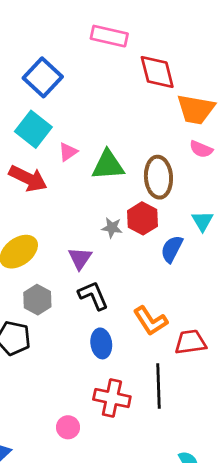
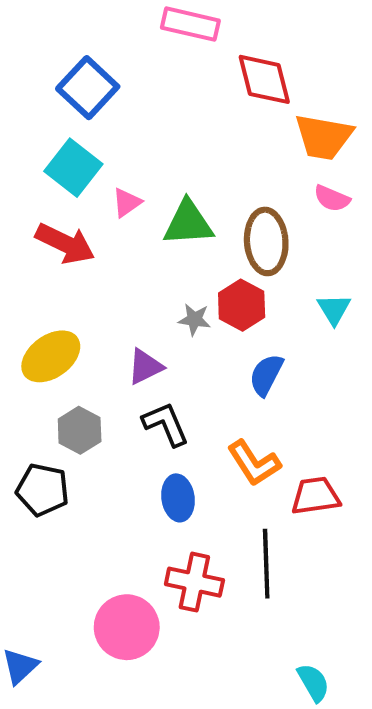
blue semicircle: (172, 249) -> (266, 375), moved
purple triangle: (80, 258) -> (145, 367), turned 30
pink circle: (68, 427) -> (127, 627), size x1.8

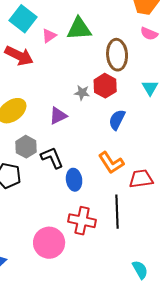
green triangle: (188, 223) -> (79, 29), moved
black L-shape: (166, 424) -> (52, 158), moved

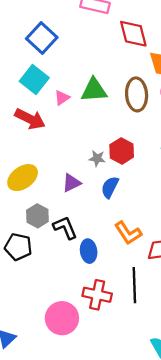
brown ellipse: (117, 55) -> (137, 94), moved
blue semicircle: (117, 120) -> (110, 187), moved

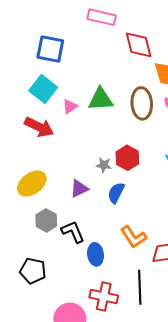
blue square: (42, 38) -> (50, 49), turned -32
black pentagon: (18, 247) -> (33, 271), moved

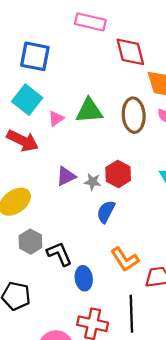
purple triangle: (79, 189) -> (66, 176), moved

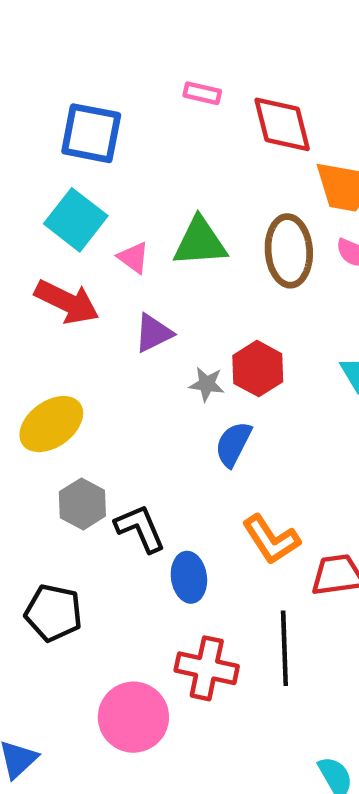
pink rectangle: (90, 22) -> (202, 93), moved, size x0.6
pink triangle: (56, 118) -> (133, 258), turned -49
purple triangle: (66, 176) -> (153, 333), moved

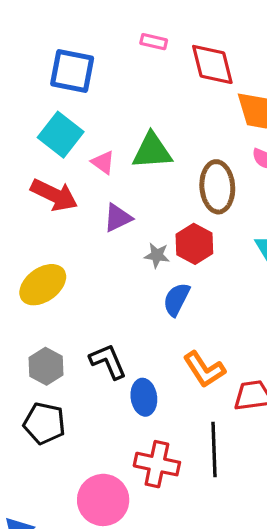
brown ellipse: (289, 251) -> (217, 187), moved
gray hexagon: (82, 504) -> (46, 366), moved

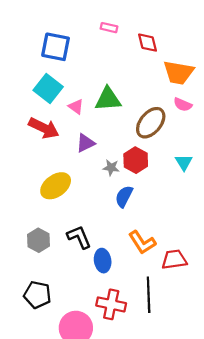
red diamond: (212, 64) -> (147, 43), size x0.7
brown ellipse: (217, 187) -> (151, 123), turned 44
yellow ellipse: (43, 285) -> (56, 186), moved
black pentagon: (44, 423) -> (37, 295), moved

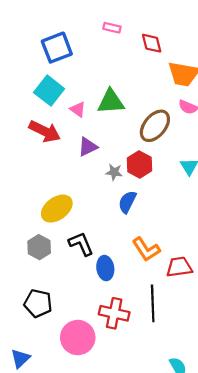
blue square: (56, 47) -> (57, 48), turned -32
yellow ellipse: (56, 186) -> (57, 209), moved

